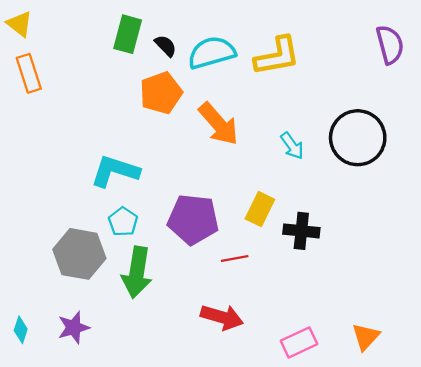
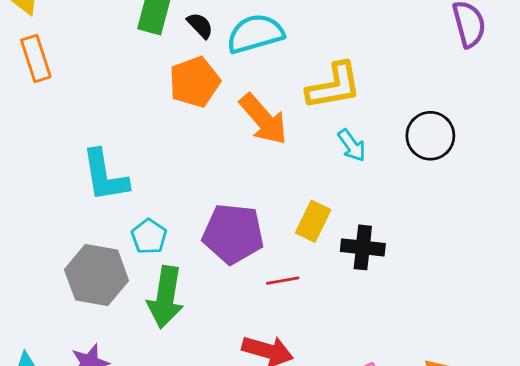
yellow L-shape: (277, 56) -> (334, 86), moved
black circle: (358, 138) -> (430, 136), size x0.7
cyan L-shape: (115, 171) -> (105, 176), moved, turned -117

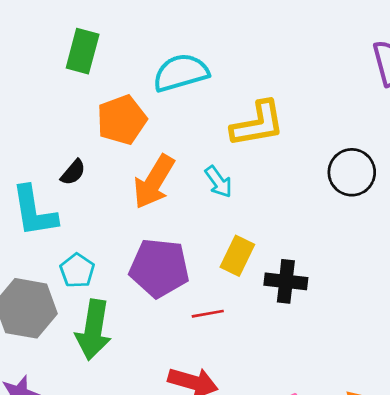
black semicircle: (200, 25) -> (73, 172), moved, turned 84
orange arrow: (263, 119) -> (154, 182), moved, turned 72
cyan arrow: (352, 145) -> (219, 182), moved

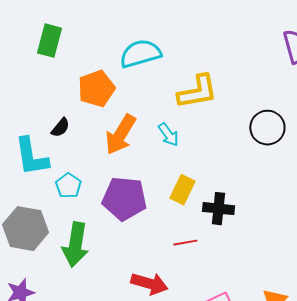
green rectangle: (83, 51) -> (49, 41), moved
cyan pentagon: (77, 271) -> (68, 186), moved
red line: (208, 314) -> (185, 243), moved

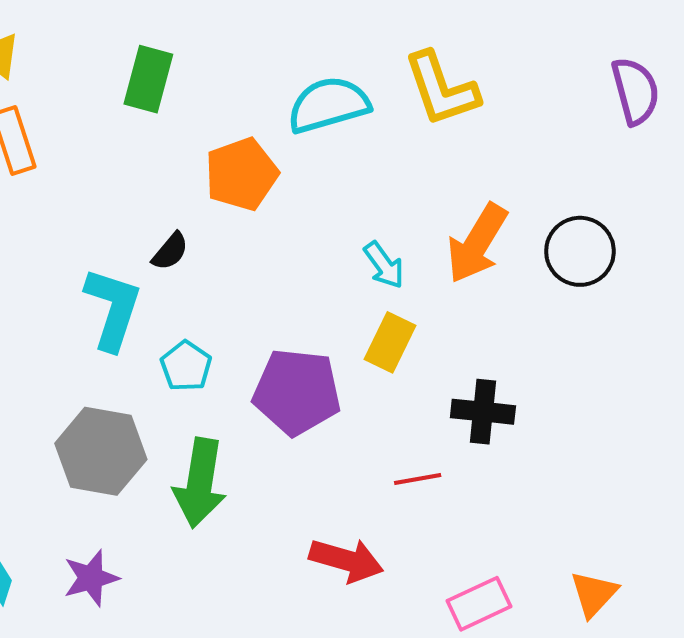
yellow L-shape: (197, 92) -> (441, 89), moved, turned 81
orange arrow: (120, 135) -> (477, 243), moved
cyan L-shape: (31, 157) -> (113, 309), turned -153
yellow rectangle: (182, 190) -> (390, 342), moved

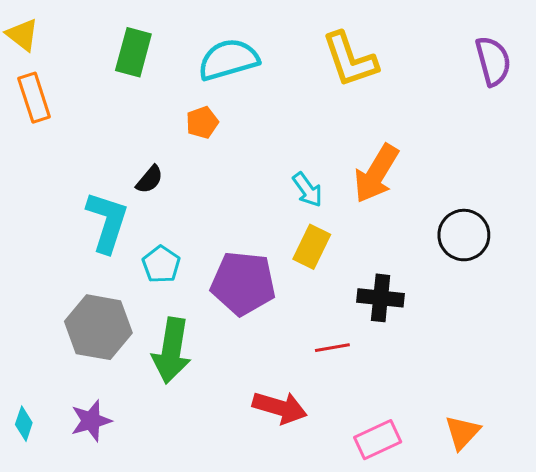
cyan semicircle: (329, 105) -> (228, 60), moved
orange pentagon: (241, 174) -> (202, 122), size x0.6
black circle: (580, 251) -> (464, 235), moved

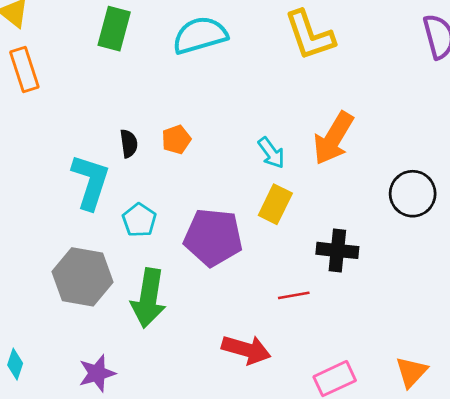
orange pentagon: (202, 122) -> (176, 140), moved
black semicircle: (150, 179) -> (129, 144), turned -48
purple star: (91, 421) -> (97, 373), moved

